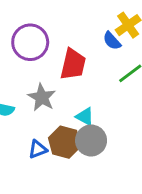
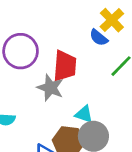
gray star: (42, 97) -> (50, 88), moved

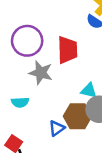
gray star: (50, 88) -> (41, 73), moved

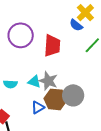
gray star: (41, 73) -> (48, 81), moved
cyan triangle: (89, 91) -> (34, 82), moved

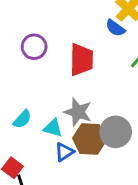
purple circle: (21, 35) -> (34, 47), size x0.7
cyan triangle: (34, 82) -> (53, 128), moved
cyan semicircle: (10, 84) -> (22, 119), turned -48

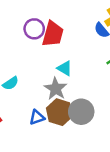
red trapezoid: (81, 60) -> (53, 34), moved
cyan triangle: (53, 128) -> (65, 68), moved

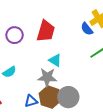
purple circle: (34, 29) -> (15, 35), moved
gray star: (56, 89) -> (47, 77), turned -30

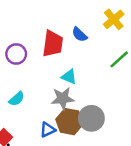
blue semicircle: (87, 29) -> (80, 34), moved

